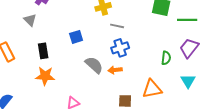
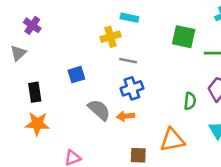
gray triangle: (30, 20) -> (18, 53), turned 32

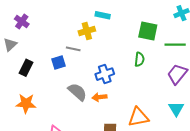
gray line: (128, 61) -> (73, 49), moved
black rectangle: (35, 92) -> (26, 68), moved, turned 35
green semicircle: (190, 101) -> (139, 59), moved

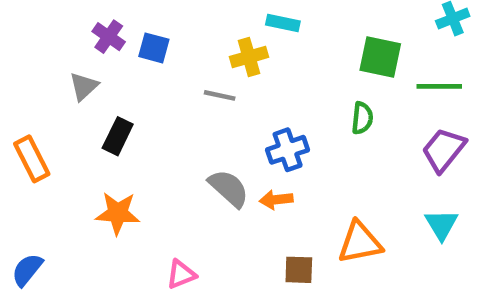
blue square: (59, 62) -> (154, 48), moved, turned 32

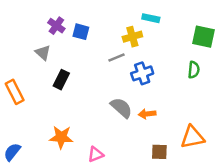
gray triangle: (84, 86) -> (43, 53), turned -35
gray line: (220, 95) -> (116, 57), turned -35
blue cross: (287, 150) -> (142, 73), moved
orange star: (118, 213) -> (61, 137), moved

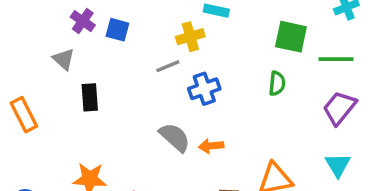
black rectangle: (61, 80) -> (90, 97), turned -30

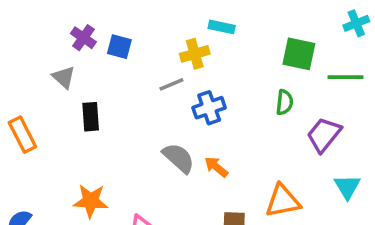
purple trapezoid: (339, 108) -> (324, 135), moved
orange arrow: (211, 146) -> (216, 167), turned 45

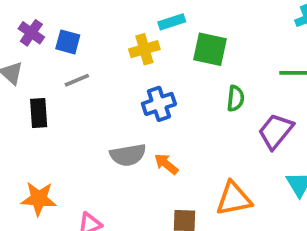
cyan rectangle: (222, 27) -> (172, 22), turned -30
green square: (299, 54) -> (210, 49), moved
gray line: (171, 84) -> (77, 80), moved
gray semicircle: (179, 158) -> (128, 155), turned 128

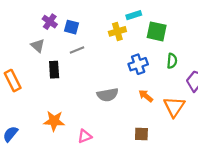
blue cross: (159, 104) -> (138, 64), moved
orange arrow: (166, 164) -> (146, 96), moved
orange triangle: (234, 199) -> (174, 107), moved, turned -45

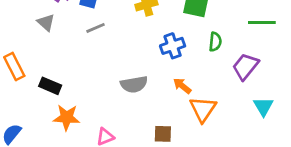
black rectangle: (54, 70) -> (50, 86), moved, turned -63
orange triangle: (174, 107) -> (203, 109), moved
brown square: (141, 134) -> (163, 134), moved

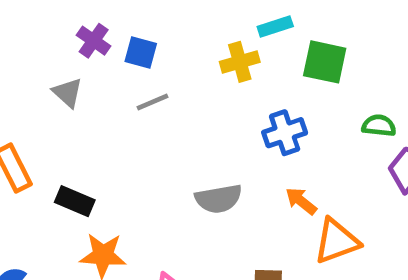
green semicircle: (215, 42) -> (379, 126), moved, turned -90
orange triangle: (203, 109) -> (336, 241), turned 36

